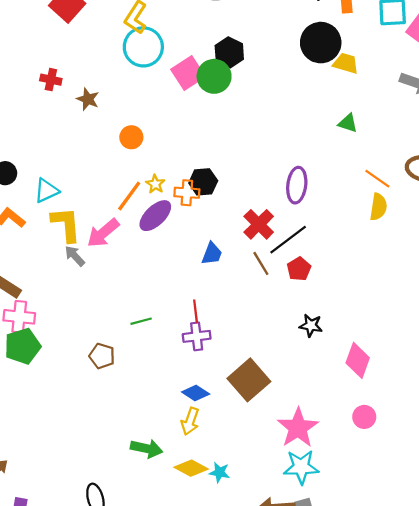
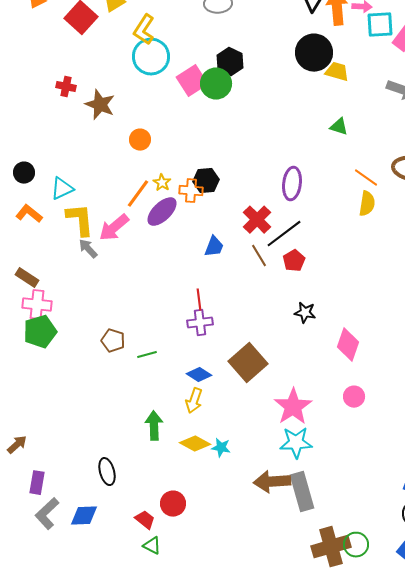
brown star: (88, 99) -> (100, 105), size x1.4
green line: (141, 321) -> (147, 355), moved
green arrow: (147, 448) -> (154, 426), turned -104

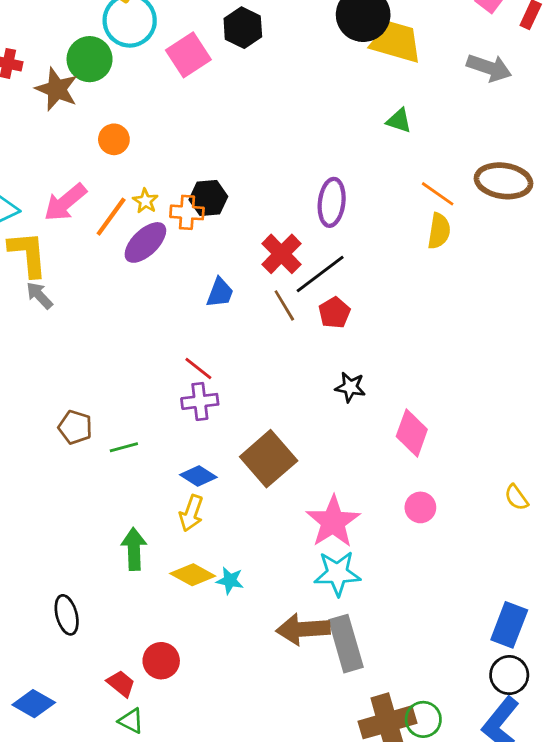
yellow trapezoid: (337, 72) -> (396, 42), size x1.5
green circle: (216, 84) -> (90, 59), moved
pink arrow: (114, 228) -> (65, 202), moved
red line: (199, 300) -> (198, 369), turned -45
blue diamond: (84, 516) -> (34, 704), moved, turned 32

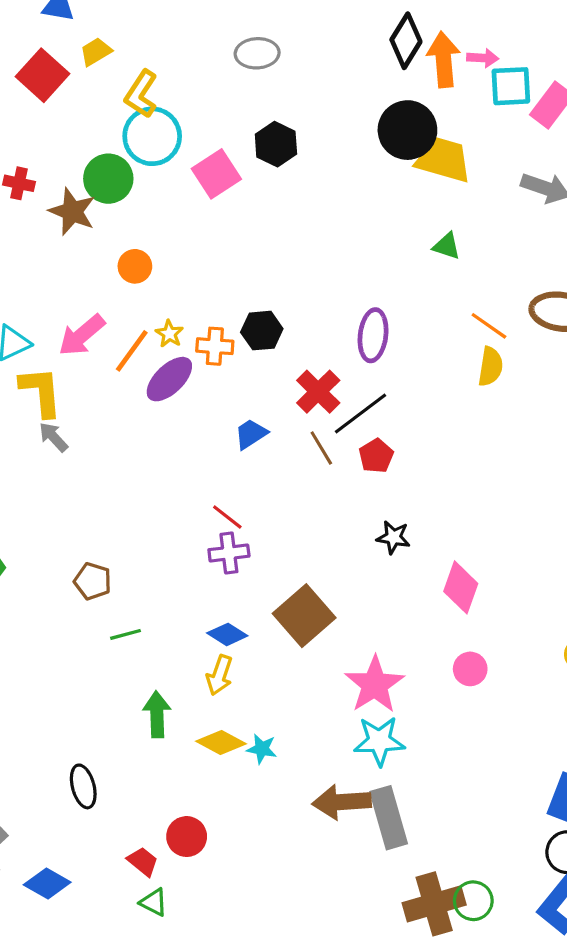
black hexagon: (208, 198) -> (262, 331), moved
blue trapezoid: (220, 293) -> (251, 434), turned -144
green line: (124, 447) -> (126, 634), moved

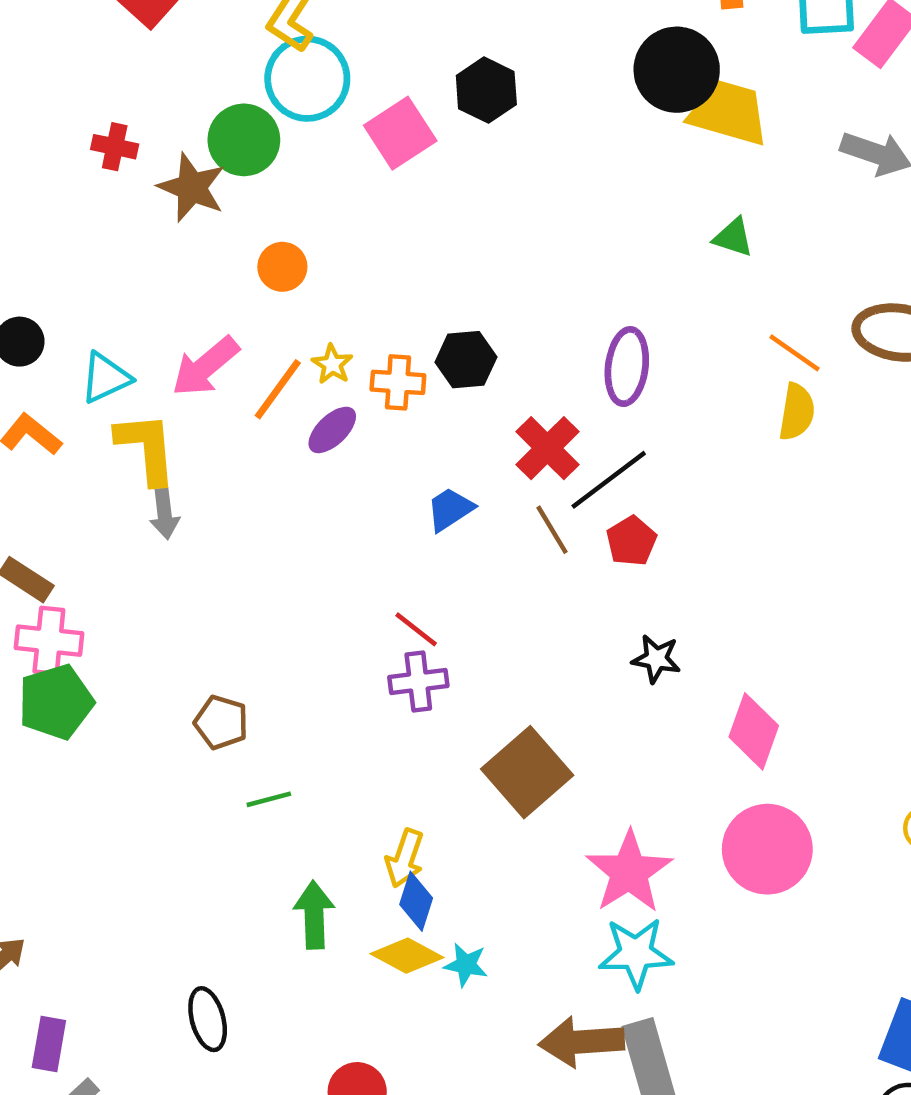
purple ellipse: (169, 379) -> (332, 430), size x0.7
gray arrow: (53, 437) -> (165, 514), turned -144
blue diamond: (227, 634) -> (416, 901), moved, turned 75
pink circle: (470, 669) -> (767, 849), size x1.8

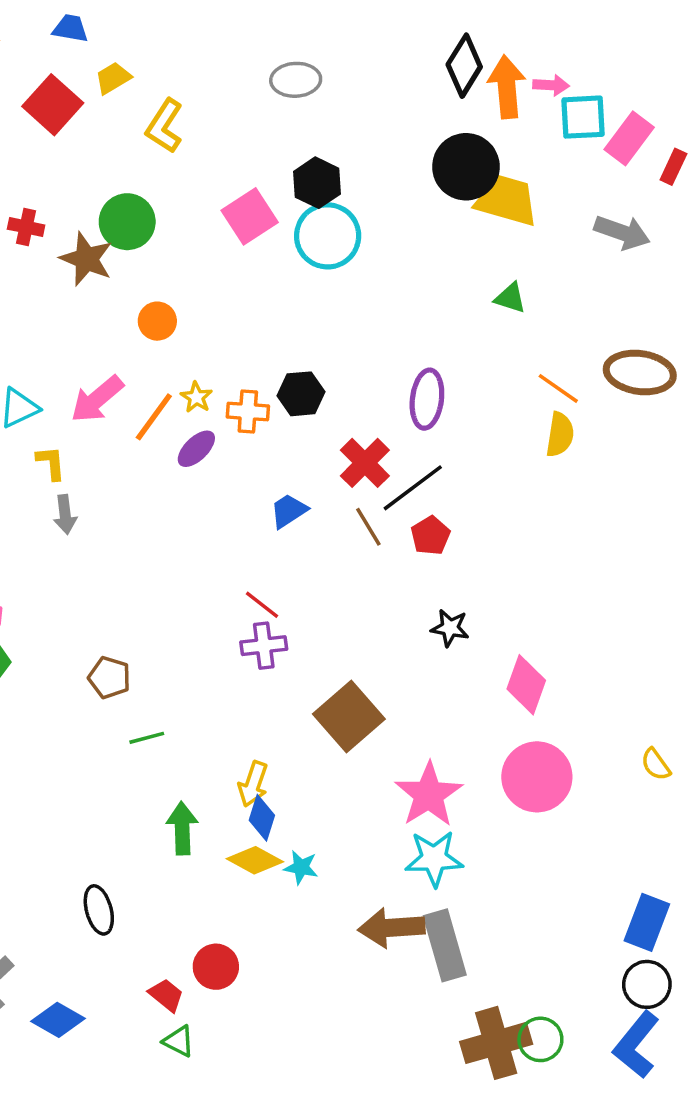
cyan circle: (307, 79) -> (328, 236), moved
yellow L-shape: (146, 448) -> (51, 463), size x0.6

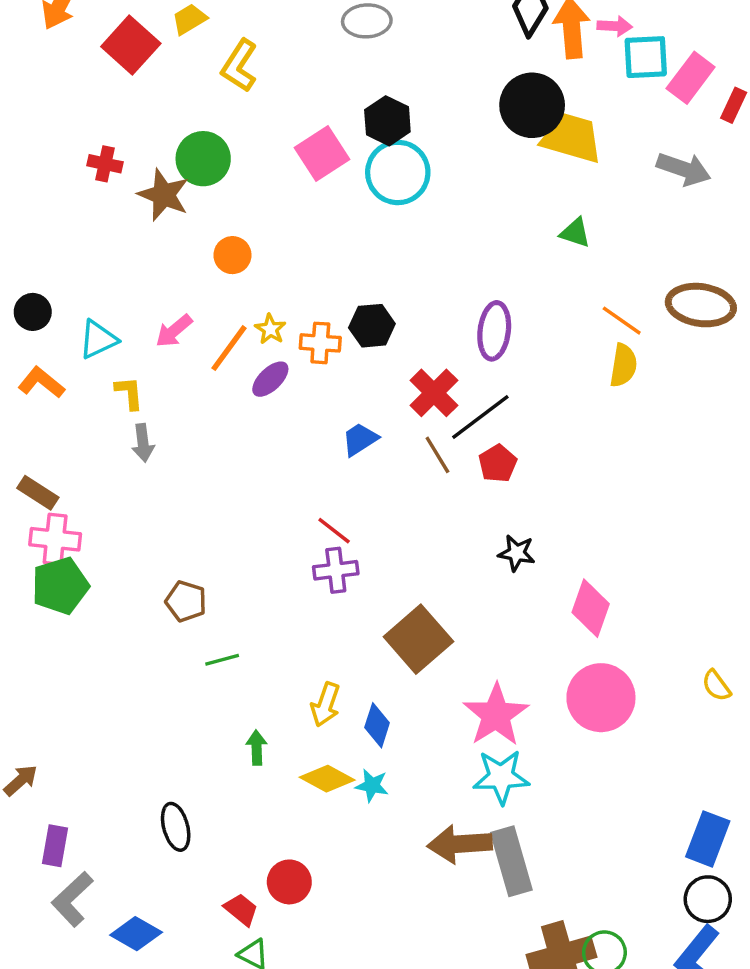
pink arrow: (97, 399) -> (174, 331), size x0.7
blue diamond: (262, 818) -> (377, 725), moved
green arrow: (182, 828) -> (257, 748), size x0.7

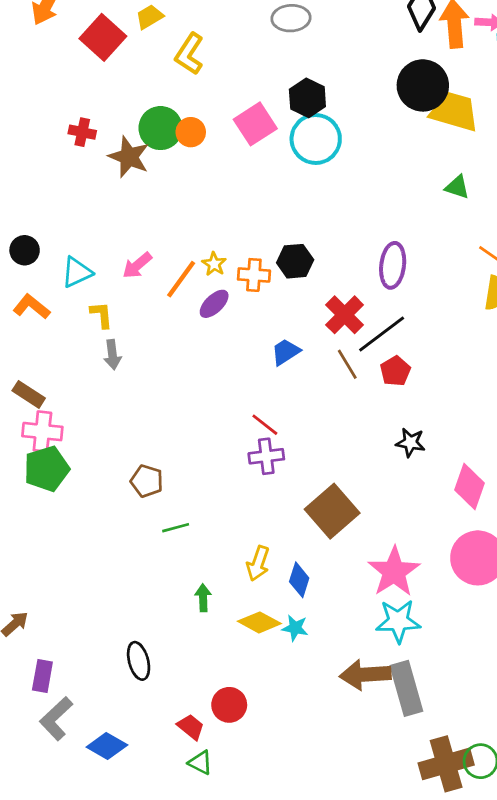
orange circle: (232, 255) -> (191, 132), moved

